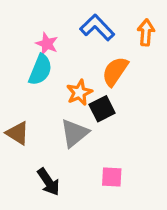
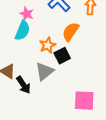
pink square: (112, 177) -> (84, 101), moved, size x1.5
black arrow: (48, 182) -> (24, 85), moved

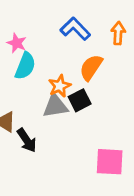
pink star: (27, 14) -> (17, 43), moved
gray triangle: (44, 71) -> (55, 106), moved, turned 30

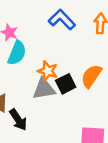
orange semicircle: (91, 67) -> (91, 76), moved
orange star: (60, 86) -> (48, 71), turned -30

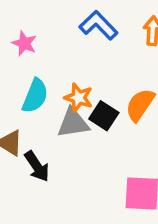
cyan semicircle: (17, 53) -> (35, 96), moved
black square: (66, 84) -> (104, 116), turned -30

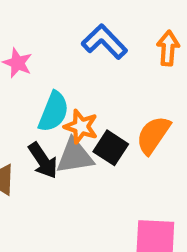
cyan semicircle: (35, 96) -> (53, 112), moved
black arrow: (37, 166) -> (43, 161), moved

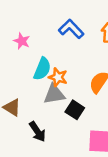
black square: (111, 148) -> (75, 110), moved
black arrow: (43, 161) -> (37, 132), moved

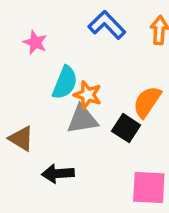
black square: (75, 110) -> (126, 128), moved
black arrow: (37, 132) -> (58, 174), turned 120

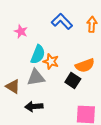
orange semicircle: (147, 102) -> (85, 65), turned -144
gray triangle: (82, 119) -> (36, 77), moved

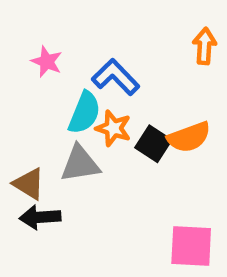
blue L-shape: (62, 21) -> (116, 77), moved
black square: (73, 80) -> (153, 144), moved
black arrow: (34, 106) -> (40, 217), moved

